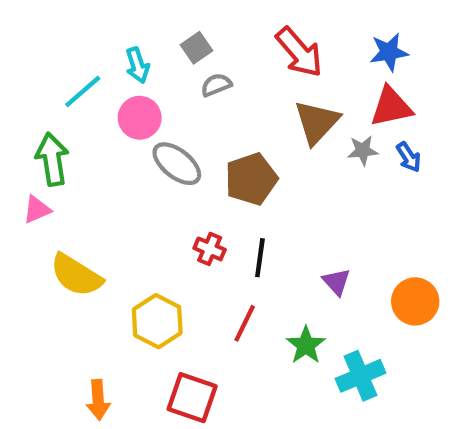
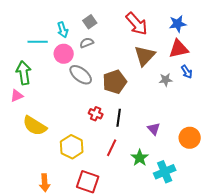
gray semicircle: (216, 85) -> (87, 43), moved
cyan line: (83, 91) -> (38, 42), turned 42
gray star: (363, 151) -> (166, 80), moved

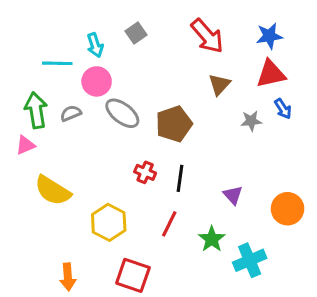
gray semicircle: (87, 43) -> (71, 113), moved
brown triangle: (145, 56) -> (219, 84), size x0.7

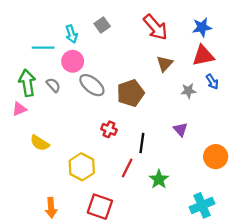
gray semicircle: (71, 113) -> (53, 85), turned 70
black line: (180, 178) -> (142, 143), moved
yellow semicircle: (53, 191) -> (40, 143), size x0.7
purple triangle: (233, 195) -> (180, 129), moved
cyan cross: (250, 260) -> (202, 205), moved

